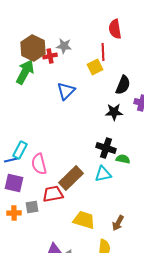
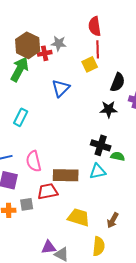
red semicircle: (115, 29) -> (95, 26), moved
cyan rectangle: (20, 150) -> (21, 117), moved
brown rectangle: (71, 178) -> (66, 175), turned 45

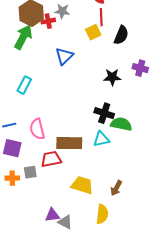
black semicircle: (118, 82) -> (121, 35), moved
green semicircle: (118, 156) -> (121, 124), size x1.5

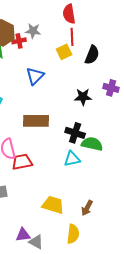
brown rectangle: (69, 143) -> (36, 121), moved
red trapezoid: (51, 159) -> (22, 162), moved

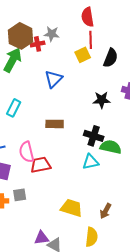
brown rectangle: (36, 121) -> (55, 124), size x0.7

